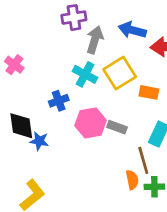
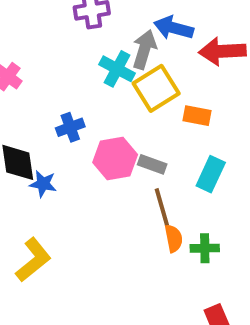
gray arrow: (95, 40) -> (144, 49), moved
cyan cross: (85, 74) -> (117, 69), moved
brown line: (143, 160) -> (162, 207), moved

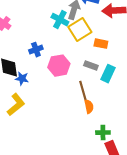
gray rectangle: (152, 164) -> (91, 66), moved
green cross: (205, 248) -> (103, 133), moved
yellow L-shape: (33, 260) -> (16, 105), moved

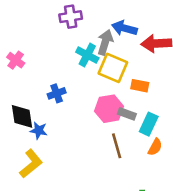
yellow square: (80, 30) -> (113, 68), turned -35
pink hexagon: (59, 66) -> (109, 109), moved
orange semicircle: (89, 107) -> (155, 147), moved, turned 40

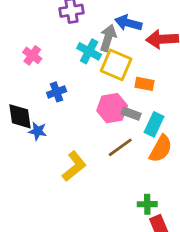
pink cross: (16, 60) -> (32, 55), moved
brown line: (117, 146) -> (120, 147), turned 70
orange semicircle: (155, 147) -> (161, 149), size x1.5
yellow L-shape: (31, 164) -> (74, 166), moved

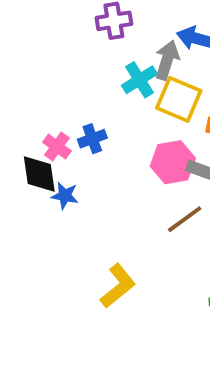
cyan cross: (89, 51) -> (139, 80), turned 30
pink cross: (32, 55) -> (57, 147), moved
yellow L-shape: (74, 166) -> (118, 286), moved

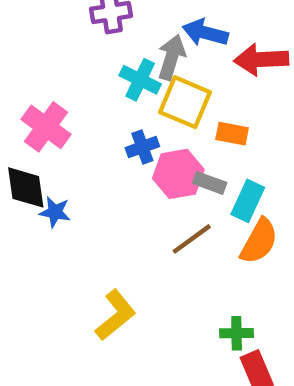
cyan cross: (139, 80) -> (140, 80), turned -32
blue cross: (92, 139) -> (142, 147), moved
pink cross: (57, 147) -> (46, 127), moved, size x1.5

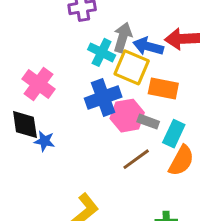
blue arrow: (205, 33) -> (148, 46), moved
orange rectangle: (232, 134) -> (163, 88), size x1.4
blue cross: (142, 147) -> (103, 98), size x1.6

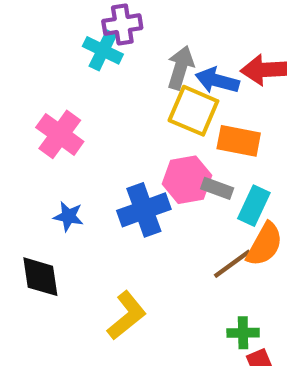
cyan cross: (102, 52) -> (103, 50), moved
blue cross: (103, 98) -> (144, 210), moved
black diamond: (25, 125) -> (40, 277), moved
brown line: (136, 159) -> (232, 264), moved

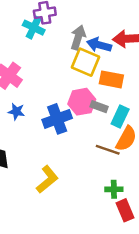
blue star: (68, 216) -> (16, 112), moved
brown line: (232, 264) -> (108, 150), turned 55

